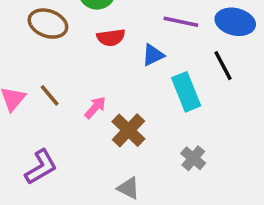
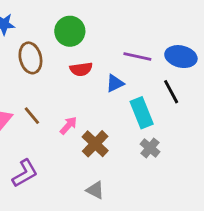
brown ellipse: (48, 24) -> (30, 58), turned 56
gray cross: (193, 158) -> (150, 148), moved

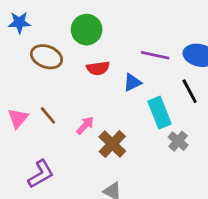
brown ellipse: (30, 58) -> (47, 57), turned -56
gray cross: (150, 148) -> (178, 141), moved

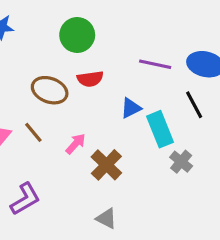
brown ellipse: (47, 57) -> (50, 90), moved
blue triangle: (132, 82) -> (131, 108), moved

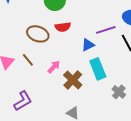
purple line: (155, 64) -> (106, 30), moved, turned -30
cyan rectangle: (160, 129) -> (98, 69), moved
gray cross: (181, 162) -> (119, 92), moved

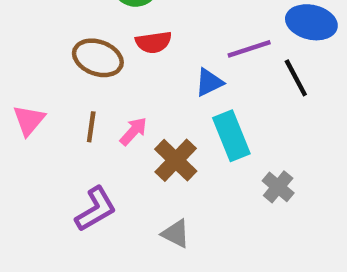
brown line: (28, 60) -> (91, 127), moved, turned 48
purple L-shape: (23, 101) -> (96, 209), moved

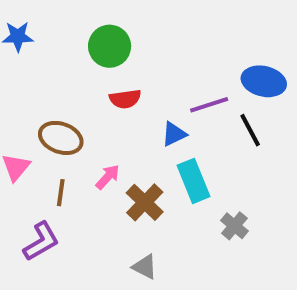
brown ellipse: (98, 58) -> (61, 138), moved
brown line: (91, 127) -> (61, 193), moved
purple L-shape: (96, 209) -> (41, 241), moved

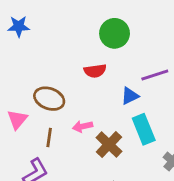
green circle: (110, 46) -> (115, 33), moved
pink arrow: (108, 177) -> (83, 126), turned -144

